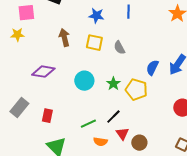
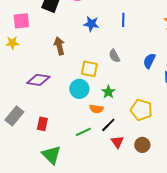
yellow square: (94, 43) -> (89, 69), moved
blue semicircle: (152, 68) -> (149, 61), moved
yellow pentagon: (136, 90) -> (141, 110), moved
orange semicircle: (100, 142) -> (96, 109), moved
brown circle: (139, 143) -> (142, 145), moved

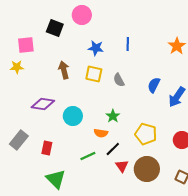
yellow square: (89, 69) -> (94, 74), moved
cyan circle: (79, 89) -> (73, 116), moved
brown circle: (142, 145) -> (147, 169), size x1.6

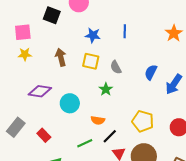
yellow star: (17, 67) -> (25, 54), moved
green star: (113, 116) -> (106, 89), moved
red rectangle: (47, 148) -> (44, 135), turned -56

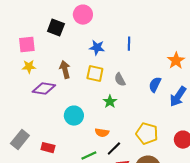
orange star: (174, 33) -> (176, 61), moved
purple diamond: (40, 91) -> (44, 89), moved
red rectangle: (44, 135) -> (48, 148), turned -32

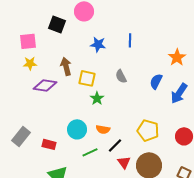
yellow square: (95, 74) -> (87, 78), moved
green star: (110, 102) -> (97, 98), moved
cyan circle: (74, 116) -> (77, 129), moved

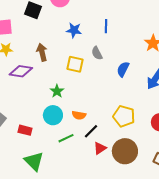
gray semicircle: (121, 76) -> (97, 53), moved
yellow square: (87, 78) -> (75, 64), moved
blue semicircle: (156, 81) -> (123, 69), moved
green star: (97, 98) -> (57, 91), moved
red triangle: (124, 162) -> (100, 148), turned 32

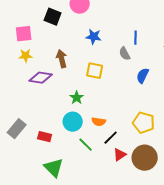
blue line: (106, 26) -> (136, 38), moved
gray semicircle: (97, 53) -> (125, 54), moved
green line: (66, 138) -> (86, 145), turned 70

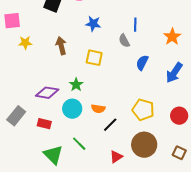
pink square: (24, 34) -> (12, 21), moved
purple diamond: (41, 78) -> (47, 93), moved
green line: (86, 145) -> (79, 144), moved
red triangle: (120, 155) -> (116, 157), moved

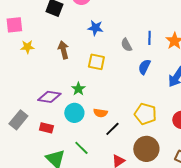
blue line: (135, 25) -> (149, 38), moved

